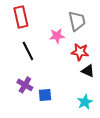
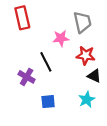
black line: (28, 51) -> (46, 62), moved
purple cross: (25, 85) -> (27, 77), moved
cyan star: (85, 102) -> (87, 99), moved

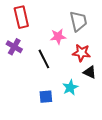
purple cross: (27, 77) -> (14, 47), moved
cyan star: (87, 99) -> (70, 87), moved

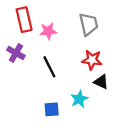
pink star: (58, 37) -> (48, 31), moved

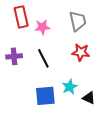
purple cross: (16, 53) -> (14, 56), moved, turned -35
black triangle: (101, 82) -> (89, 98), moved
blue square: (52, 109) -> (45, 96), size x1.5

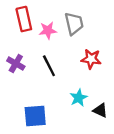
gray trapezoid: (78, 21) -> (74, 24), moved
purple cross: (14, 56) -> (16, 64), turned 35
blue square: (45, 96) -> (35, 116), moved

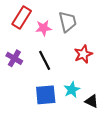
red rectangle: (24, 19) -> (22, 18), turned 45
red star: (91, 59) -> (83, 54), turned -30
blue square: (35, 116) -> (46, 95), moved

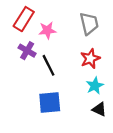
gray trapezoid: (68, 22) -> (89, 24), moved
purple cross: (14, 58) -> (27, 51), moved
cyan star: (72, 90) -> (95, 86), moved

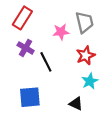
pink star: (47, 30) -> (61, 32), moved
blue square: (50, 103) -> (30, 97), moved
black triangle: (99, 109) -> (76, 104), moved

